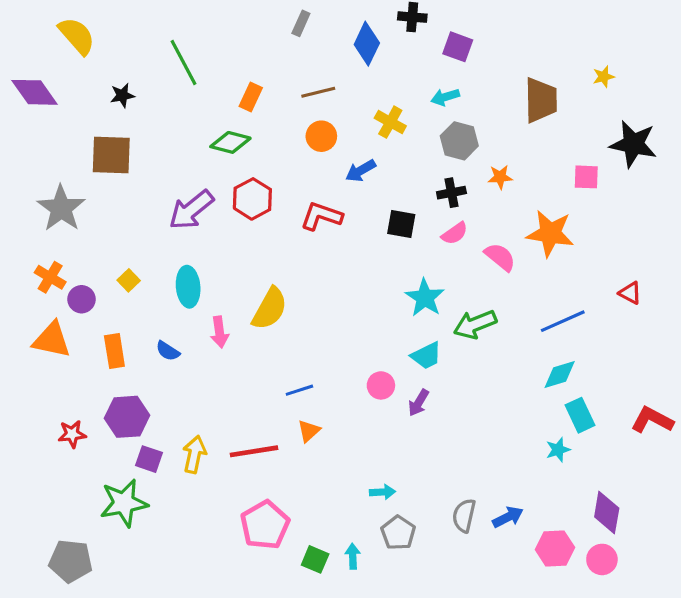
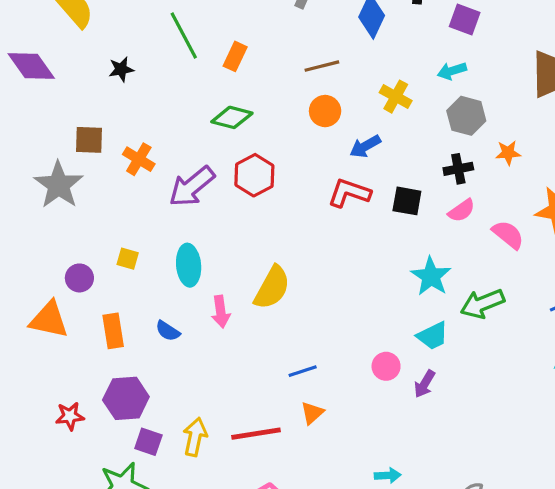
orange rectangle: (251, 97) -> (235, 56), moved
brown square: (111, 155) -> (89, 140), moved, size x0.7
red L-shape: (321, 216) -> (349, 193), moved
orange cross: (50, 277) -> (139, 159), moved
yellow square: (129, 280) -> (128, 259), turned -30

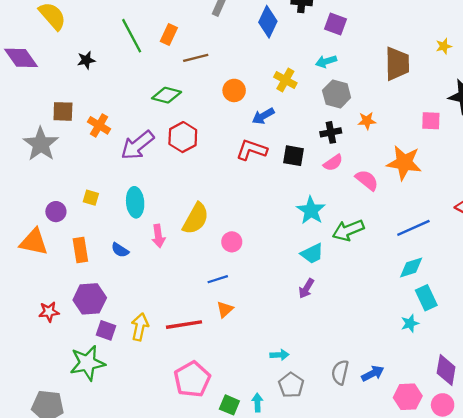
orange rectangle: (235, 56) -> (169, 35), moved
brown line: (322, 66) -> (196, 58), moved
pink circle: (386, 366) -> (232, 242), moved

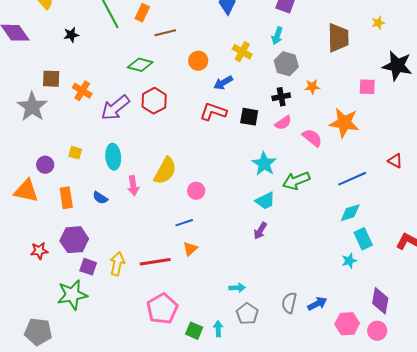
cyan arrow: (326, 61) -> (277, 36), turned -54

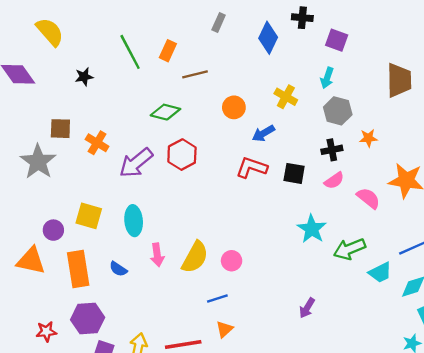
yellow square: (75, 153) -> (89, 216), size x1.6
yellow semicircle: (165, 171) -> (195, 257), moved
orange rectangle: (66, 198) -> (78, 269), size x1.4
cyan trapezoid: (265, 201) -> (380, 273), moved

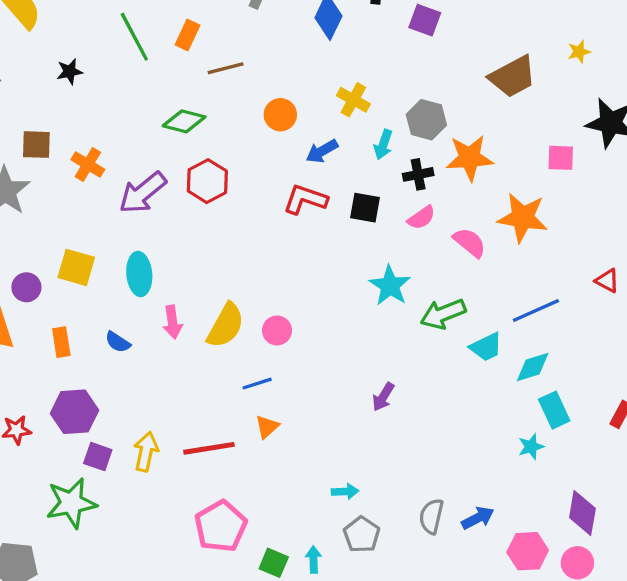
cyan arrow: (327, 78) -> (383, 145), moved
brown trapezoid: (399, 80) -> (513, 77), turned 63
orange star: (368, 138) -> (470, 158), size x1.8
orange rectangle: (78, 269) -> (61, 342), size x0.6

